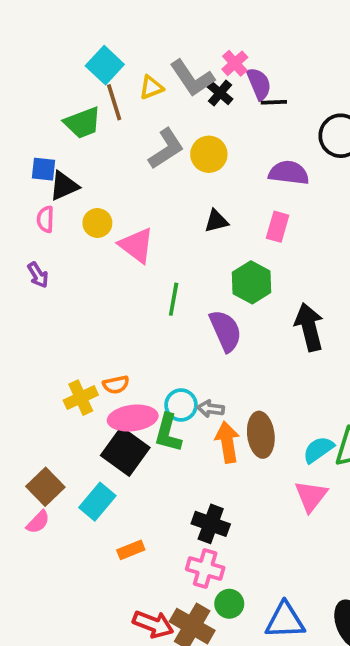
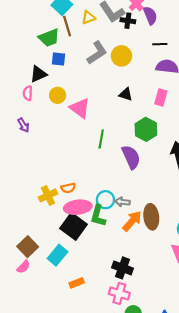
black cross: (220, 93) -> (128, 21), turned -32
black line: (274, 102) -> (160, 44), moved
blue square: (44, 169) -> (59, 59), moved
black triangle: (216, 221) -> (126, 94), turned 32
orange arrow: (227, 442) -> (132, 221), turned 50

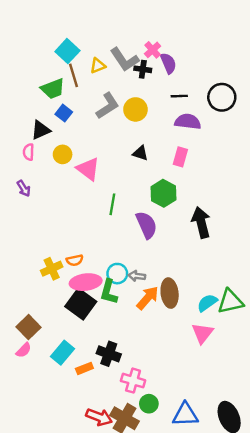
blue square: (59, 59) -> (64, 113), turned 32
cyan rectangle: (58, 255) -> (63, 353), moved
black cross: (123, 268) -> (109, 354), moved

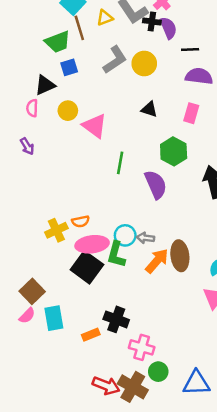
purple semicircle: (168, 63) -> (168, 28), moved
blue square: (64, 113) -> (69, 67), turned 35
cyan rectangle: (63, 353) -> (54, 318), moved, turned -50

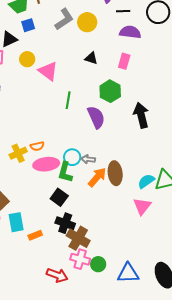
black square: (87, 267) -> (59, 197), moved, size x0.7
orange rectangle: (91, 335) -> (35, 235), moved
pink cross: (142, 347) -> (80, 259), moved
brown cross: (133, 387) -> (78, 238), moved

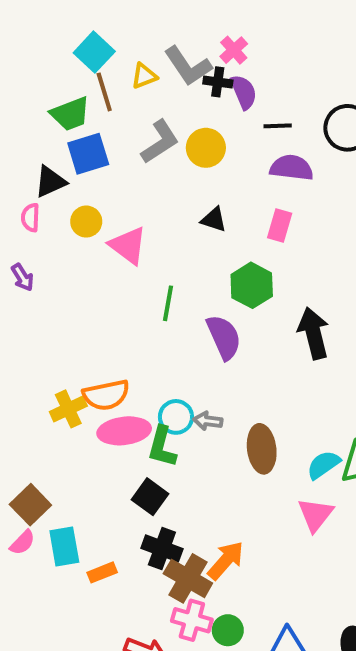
blue square: (28, 25) -> (88, 154), size x1.5
orange semicircle: (37, 146) -> (106, 395), size x1.6
orange arrow: (97, 177) -> (226, 560), moved

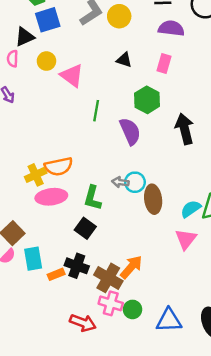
cyan circle: (176, 417) -> (135, 182), moved
pink ellipse: (124, 431) -> (51, 197), moved
black cross: (162, 548) -> (77, 266), moved

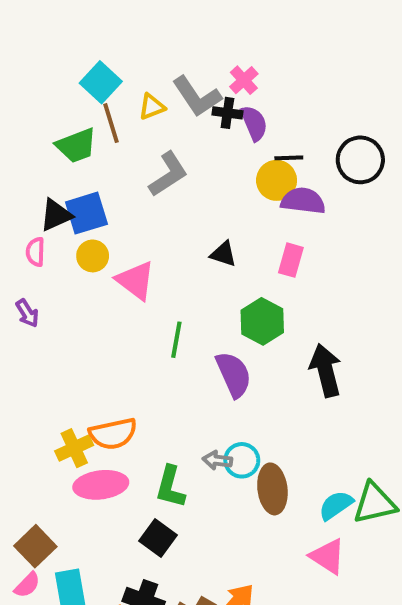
yellow circle: (119, 16) -> (277, 180), moved
blue square: (48, 20) -> (86, 213), moved
pink triangle: (186, 239) -> (328, 556), turned -35

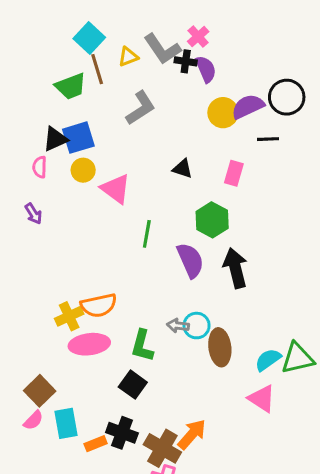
black line: (289, 158) -> (268, 139), moved
purple semicircle: (303, 201) -> (248, 106), moved, turned -32
black arrow: (326, 370) -> (235, 268), moved

